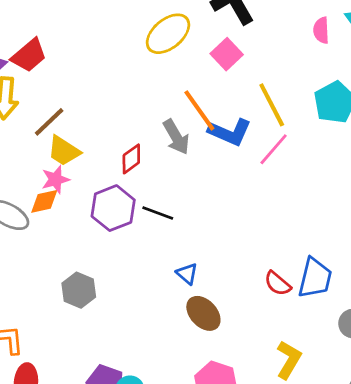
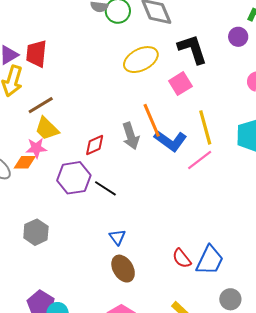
red trapezoid: (29, 55) -> (36, 54), turned 124

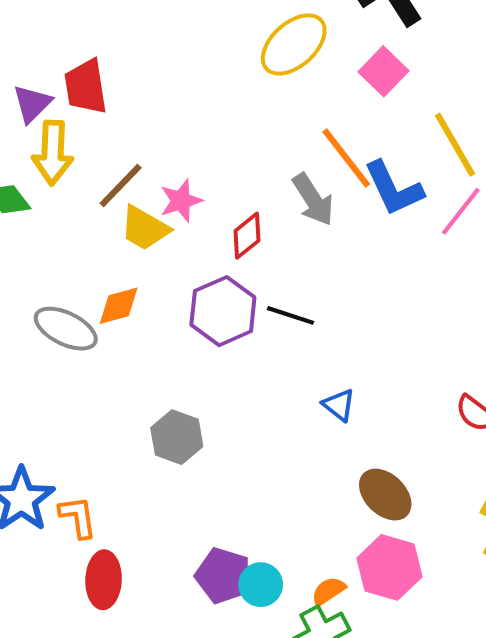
blue L-shape: (171, 141) -> (394, 189), turned 44
pink star: (36, 148) -> (181, 201), moved
brown ellipse: (123, 269) -> (385, 495), moved

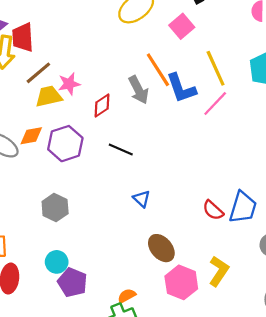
red trapezoid: (86, 87) -> (23, 37), moved
yellow trapezoid: (145, 228) -> (49, 96), turned 132
purple hexagon: (223, 311) -> (65, 144), moved
pink hexagon: (389, 567) -> (181, 282), moved
cyan circle: (261, 585) -> (57, 262), moved

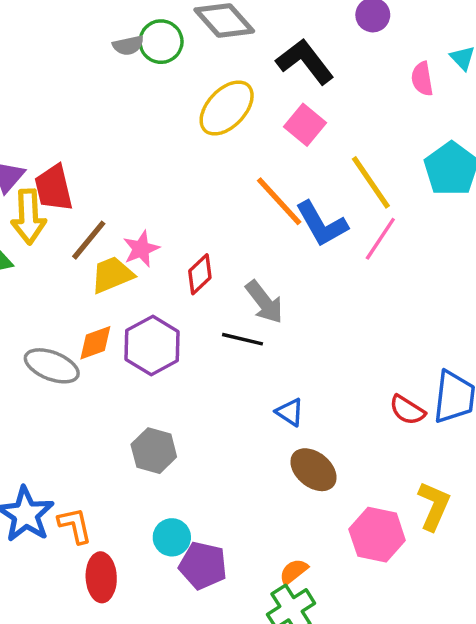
gray arrow: (138, 90) -> (264, 302), moved
brown ellipse: (161, 248) -> (313, 470), moved

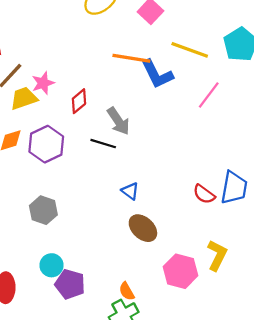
yellow line: (371, 182) -> (190, 50), turned -39
orange line: (279, 201) -> (131, 58), turned -42
pink line: (380, 239) -> (209, 95), moved
orange semicircle: (294, 571) -> (127, 291), turned -84

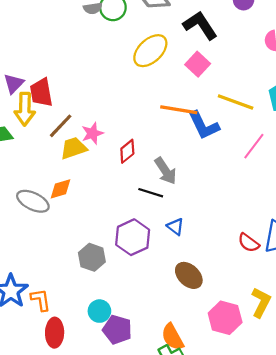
purple hexagon: (46, 144) -> (133, 237), moved
blue triangle: (130, 191) -> (175, 227), moved
orange semicircle: (127, 291) -> (173, 337), size x1.5

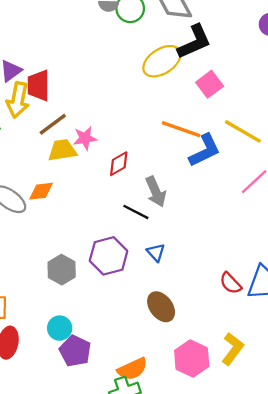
black L-shape: (200, 25) -> (194, 42), moved, turned 90
blue L-shape: (204, 125) -> (205, 150), turned -100
orange semicircle: (173, 337) -> (132, 369), turned -96

